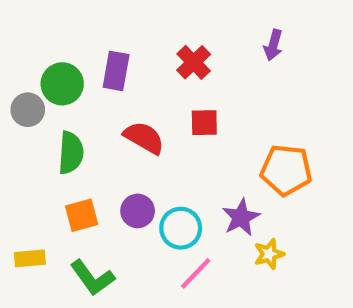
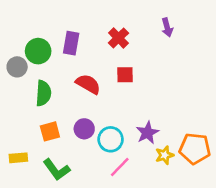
purple arrow: (273, 45) -> (167, 27), turned -30
orange pentagon: (286, 170) -> (195, 149), moved

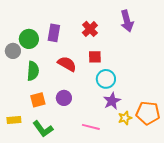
purple arrow: (167, 27) -> (127, 21), size x1.5
cyan circle: (111, 139) -> (106, 79), moved
pink line: (120, 167) -> (91, 127), turned 60

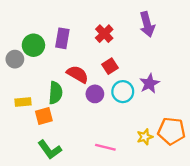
red square: (95, 57) -> (110, 66), turned -32
green semicircle: (33, 71) -> (55, 93), moved
purple circle: (64, 98) -> (95, 94), moved
purple star: (112, 101) -> (149, 83), moved
yellow rectangle: (14, 120) -> (23, 102), moved

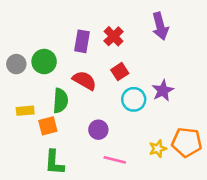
purple rectangle: (62, 38) -> (82, 41), moved
green circle: (33, 45) -> (44, 62), moved
purple circle: (95, 94) -> (98, 130), moved
green L-shape: (50, 150) -> (54, 162), turned 40

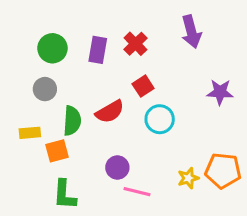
green circle: (44, 62) -> (52, 48), moved
gray circle: (16, 64) -> (45, 89), moved
red semicircle: (84, 80) -> (110, 112), moved, turned 120
purple star: (163, 91) -> (220, 92), moved, turned 30
purple circle: (98, 130) -> (117, 168), moved

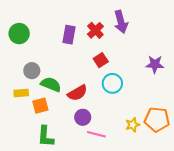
purple arrow: (191, 32) -> (121, 22), moved
green circle: (52, 48) -> (19, 34), moved
gray circle: (45, 89) -> (32, 71), moved
red semicircle: (110, 112) -> (77, 93), moved
green semicircle: (72, 121) -> (51, 84), turned -72

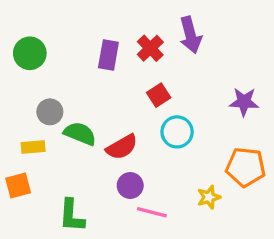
orange square: (40, 106) -> (18, 185), moved
orange pentagon: (157, 119) -> (246, 167), moved

